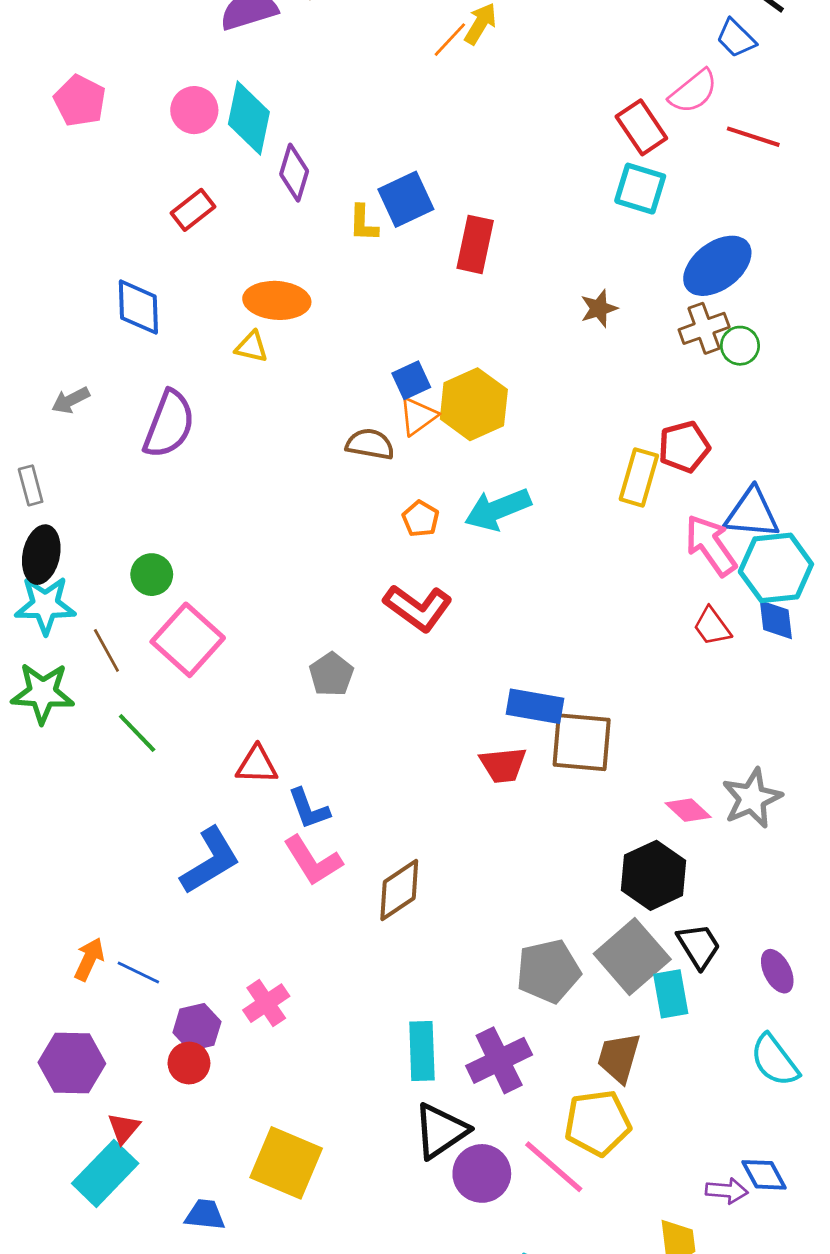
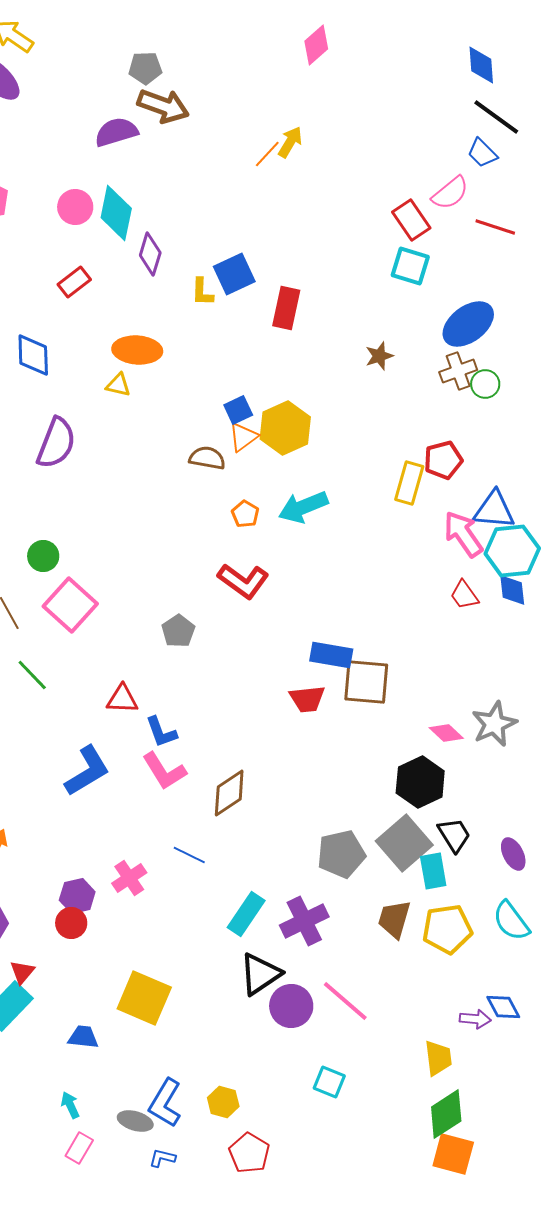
blue line: (138, 973) -> (189, 855), moved
cyan rectangle: (422, 1051) -> (246, 914), turned 36
yellow pentagon: (598, 1123) -> (447, 929), moved

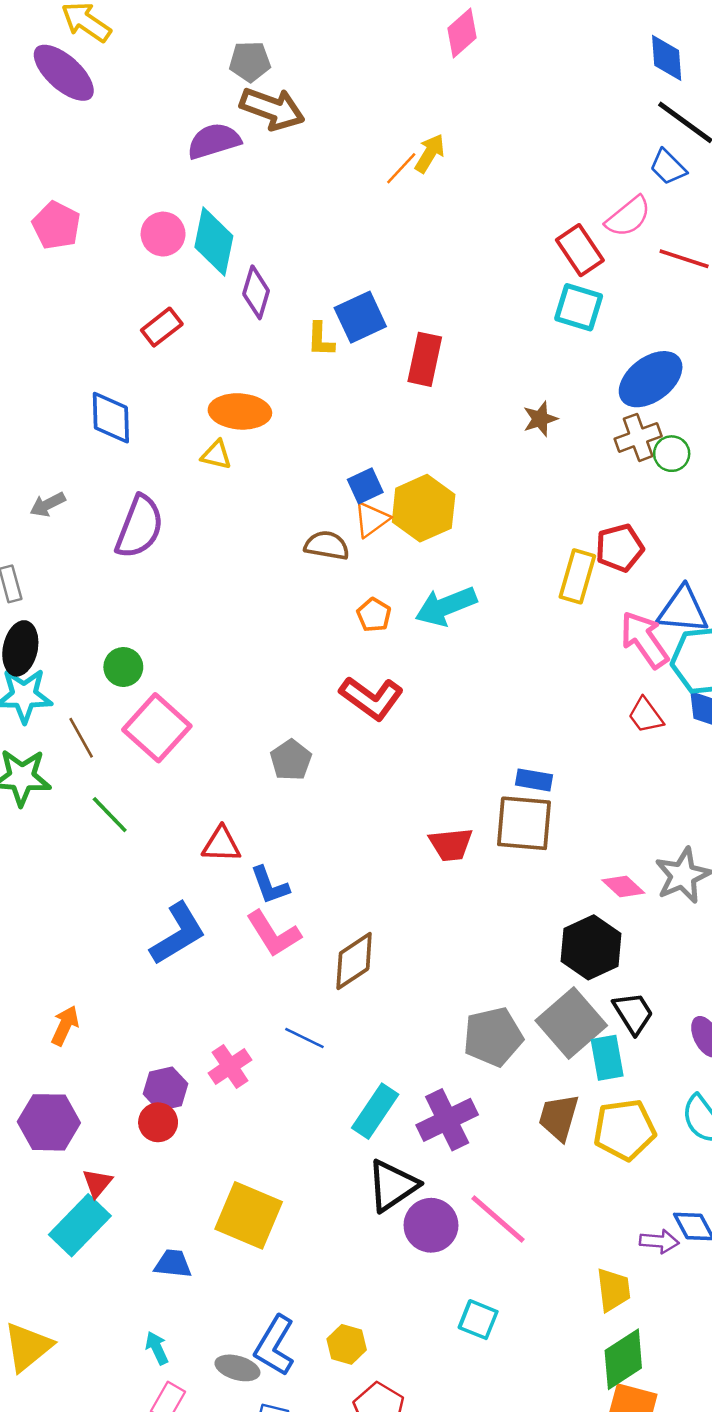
blue rectangle: (331, 655) -> (534, 780), moved, size x0.7

